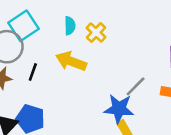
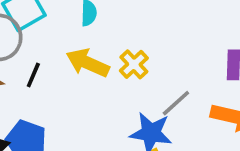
yellow cross: (96, 33) -> (134, 64), moved

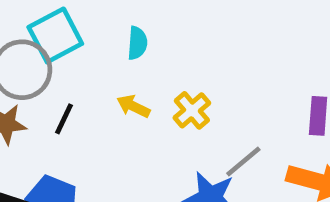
yellow arrow: (88, 63) -> (133, 106), size x0.6

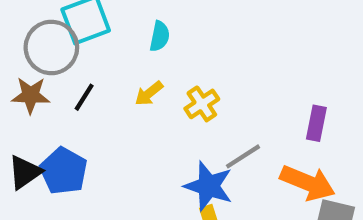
yellow arrow: (133, 106) -> (149, 93), turned -72

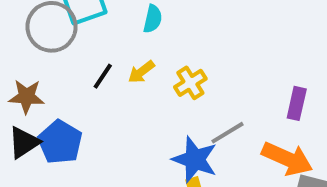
brown star: (31, 95) -> (26, 97), moved
black line: (84, 97) -> (103, 76), moved

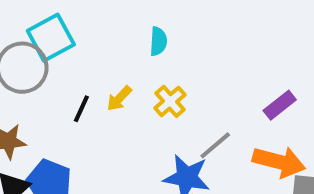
cyan semicircle: (153, 19) -> (158, 41), moved
purple rectangle: (297, 103) -> (280, 105), turned 48

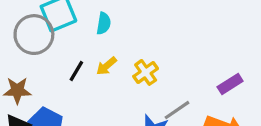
cyan semicircle: (158, 41) -> (104, 23), moved

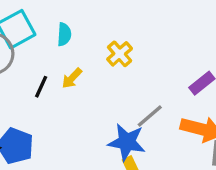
yellow cross: (146, 72) -> (120, 54), moved

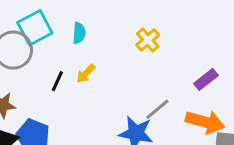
yellow cross: (120, 54) -> (148, 40), moved

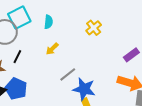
black line: (57, 81) -> (17, 57), moved
gray line: (157, 109) -> (68, 74), moved

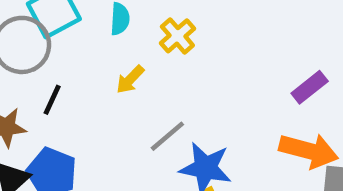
yellow cross: (94, 28) -> (177, 36), moved

